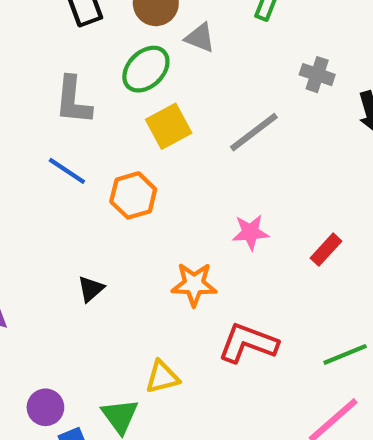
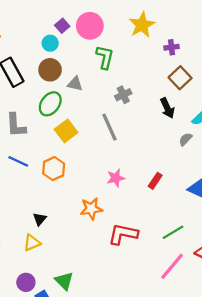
gray cross: (317, 75) -> (123, 95), moved, turned -35
gray line: (254, 132) -> (110, 127), turned -68
yellow triangle: (162, 377) -> (32, 243), moved

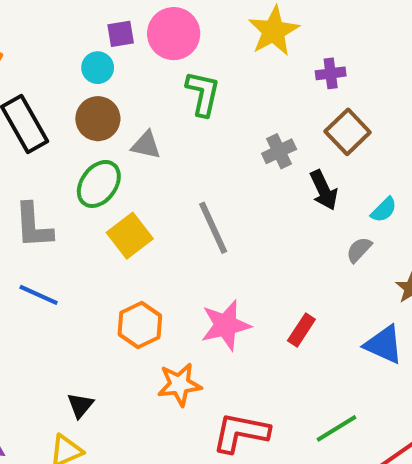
purple square: (62, 26) -> (121, 34), turned 32
gray cross: (123, 95) -> (279, 151), moved
orange hexagon: (54, 169) -> (140, 325), moved
pink star: (116, 178) -> (226, 325), size x1.4

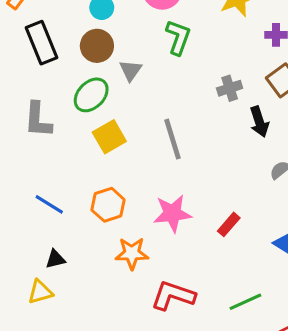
gray triangle: (146, 145) -> (130, 70), turned 45
blue line: (39, 295) -> (49, 204), moved
black triangle: (80, 405) -> (55, 259), turned 30

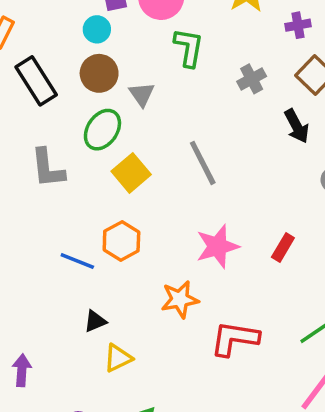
gray cross: (230, 88) -> (252, 79), moved
orange hexagon: (108, 205) -> (121, 241), moved
yellow triangle: (40, 292) -> (118, 358), moved

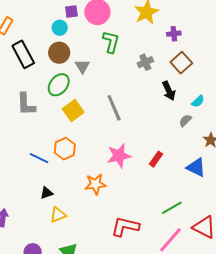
red L-shape: (235, 339) -> (125, 227), moved

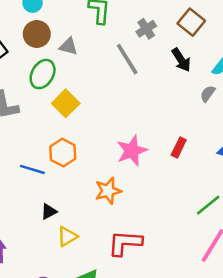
gray triangle: (82, 66) -> (68, 46), turned -35
gray line: (114, 108) -> (127, 59), moved
red L-shape: (125, 227) -> (125, 243), moved

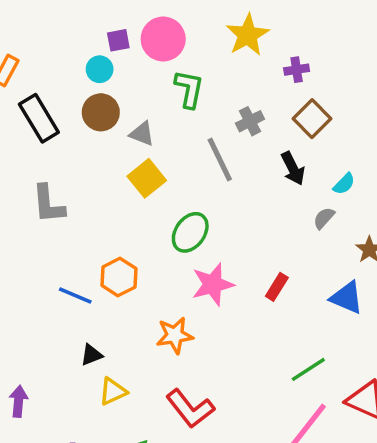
green ellipse: (43, 74) -> (190, 232), moved
yellow square: (66, 103) -> (147, 178), moved
red L-shape: (125, 243) -> (190, 409), turned -138

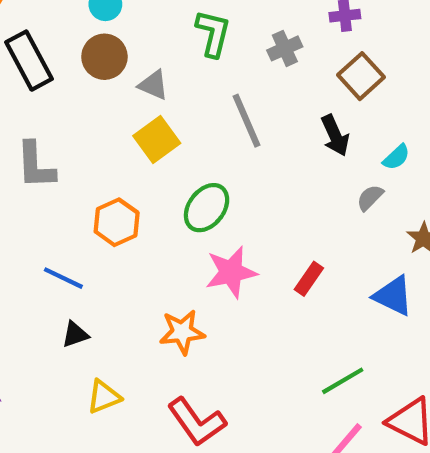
gray cross: (250, 121) -> (285, 48), moved
orange hexagon: (119, 277) -> (117, 222), moved
black triangle: (91, 355) -> (75, 334), moved

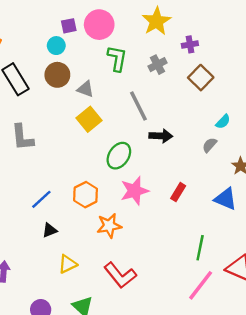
black arrow: (335, 135) -> (161, 136), moved, turned -60
orange hexagon: (117, 222) -> (86, 195), moved
blue line: (63, 278) -> (41, 199), turned -65
green line: (343, 381) -> (200, 248), turned -45

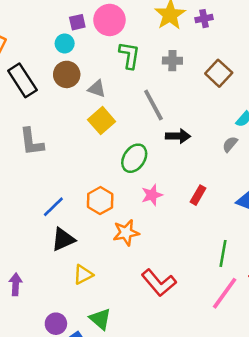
purple cross: (190, 44) -> (204, 19), moved
gray cross: (157, 65) -> (172, 61), turned 30
pink star: (135, 191) -> (152, 195), size x0.7
black triangle: (50, 230) -> (63, 239), size x1.5
red L-shape: (120, 275) -> (159, 283), moved

